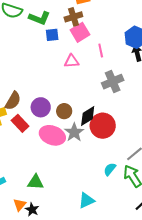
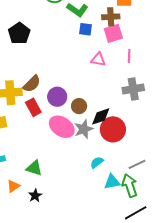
cyan semicircle: (110, 169) -> (97, 162), moved
cyan triangle: (87, 200) -> (112, 182), moved
black star: (32, 210) -> (35, 196), moved

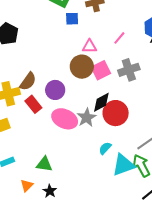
pink square: (113, 33) -> (101, 70), moved
pink line: (129, 56) -> (119, 38), turned 48
brown circle: (79, 106) -> (82, 67), moved, size x1.5
cyan triangle: (112, 182) -> (123, 165), size x1.4

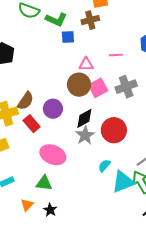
pink line: (119, 38) -> (116, 55), turned 48
black diamond: (101, 102) -> (84, 118), moved
pink ellipse: (65, 119) -> (53, 155), moved

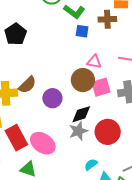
red rectangle: (32, 124) -> (16, 138), moved, size x1.4

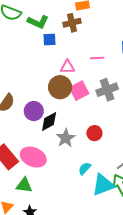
black diamond: (81, 114) -> (49, 122), moved
red circle: (108, 132) -> (94, 133), size x0.6

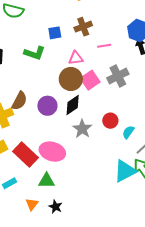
green L-shape: (38, 22) -> (35, 53), moved
brown cross: (72, 23) -> (83, 27), moved
black diamond: (49, 122) -> (73, 105), moved
cyan semicircle: (85, 168) -> (128, 132), moved

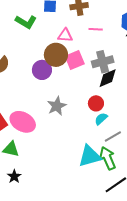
black diamond: (73, 105) -> (108, 78), moved
purple circle: (47, 106) -> (42, 70), moved
red circle: (110, 121) -> (96, 103), moved

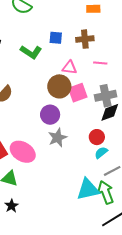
purple circle: (42, 70) -> (50, 115), moved

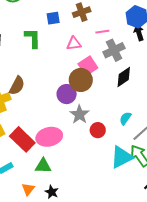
green L-shape: (31, 52) -> (33, 38), turned -110
brown circle: (59, 86) -> (81, 80), moved
gray cross: (106, 96) -> (114, 50), moved
red circle: (97, 137) -> (98, 130), moved
pink ellipse: (23, 152) -> (49, 137), turned -30

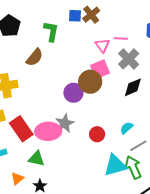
brown cross: (82, 12) -> (91, 15), moved, turned -30
pink triangle: (74, 44) -> (102, 45), moved, turned 49
gray cross: (114, 50) -> (129, 59), turned -30
brown semicircle: (17, 86) -> (35, 57), moved
gray star: (79, 114) -> (65, 123), moved

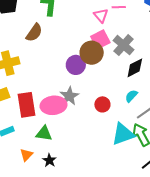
gray cross: (129, 59) -> (123, 45), moved
black diamond: (133, 87) -> (135, 68), moved
red rectangle: (21, 129) -> (26, 105), turned 30

